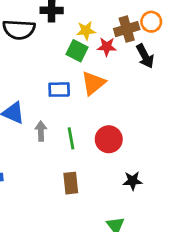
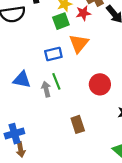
green square: (77, 51) -> (61, 21), turned -35
green line: (71, 138) -> (56, 81), moved

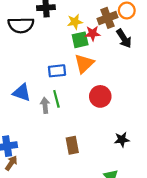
green square: (61, 21) -> (80, 40), moved
red circle: (100, 84) -> (100, 96), moved
brown arrow: (21, 149) -> (11, 163), turned -144

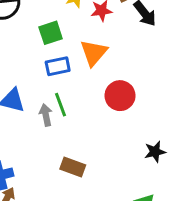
green square: (80, 40) -> (51, 33), moved
brown rectangle: (72, 145) -> (73, 167), moved, turned -54

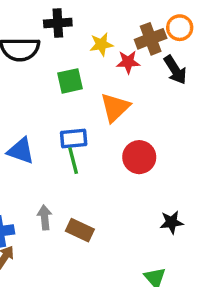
blue rectangle: (58, 66) -> (74, 139), moved
gray arrow: (46, 115) -> (45, 217), moved

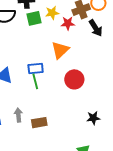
green square: (70, 81) -> (34, 18), moved
brown rectangle: (80, 230) -> (39, 123), turned -35

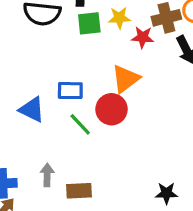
blue rectangle: (36, 68) -> (70, 91), moved
red circle: (74, 79) -> (112, 109), moved
green line: (35, 81) -> (80, 124), turned -35

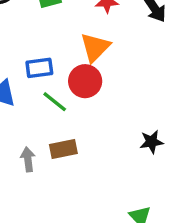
brown rectangle: (79, 191) -> (63, 149), moved
black star: (166, 193) -> (152, 142), moved

